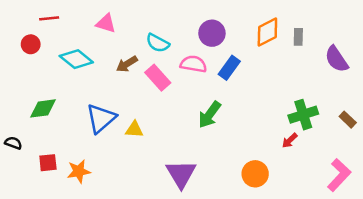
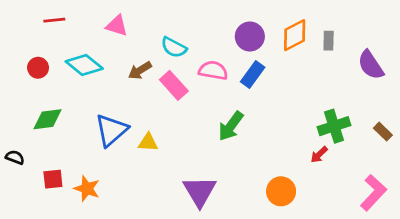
purple circle: (212, 33) -> (250, 37), moved
red circle: (31, 44) -> (38, 68), moved
orange star: (79, 171) -> (87, 189), turned 30

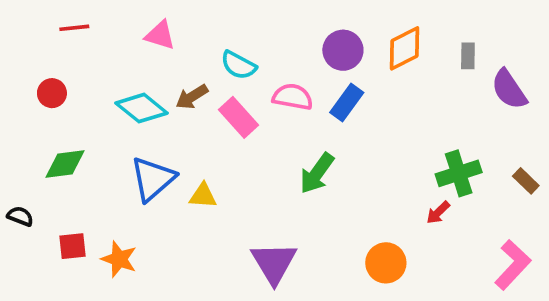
gray rectangle: (329, 41) -> (468, 56), moved
cyan diamond: (84, 65) -> (141, 108), moved

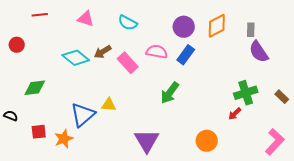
cyan semicircle: (238, 65) -> (128, 23), moved
purple semicircle: (509, 89) -> (259, 52), moved
red circle: (52, 93) -> (17, 45), moved
blue triangle: (153, 179) -> (83, 115), moved
orange star: (119, 259) -> (64, 139), turned 30

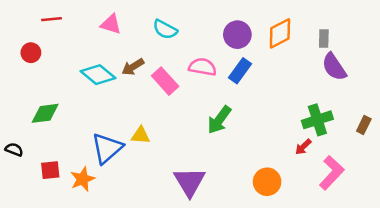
red circle: (17, 45) -> (31, 53), moved
brown rectangle: (282, 97) -> (364, 125), turned 72
pink L-shape: (275, 142) -> (332, 173), moved

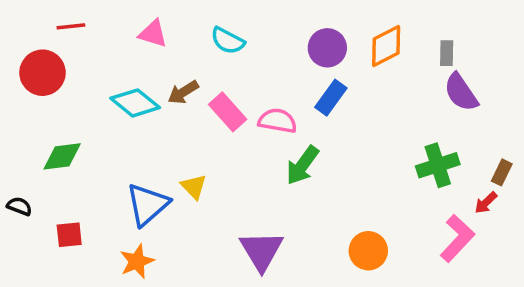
red circle: (31, 53) -> (42, 73), size x1.6
pink semicircle: (203, 67) -> (277, 121), moved
yellow triangle: (141, 135) -> (194, 187), turned 42
red arrow: (303, 147) -> (486, 203), moved
orange star: (83, 179) -> (137, 261), moved

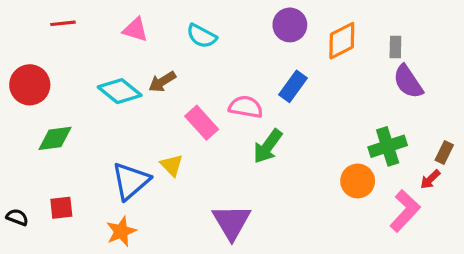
purple circle: (327, 48) -> (290, 25), moved
red circle: (42, 73) -> (30, 85), moved
pink rectangle: (228, 112) -> (202, 123), moved
black semicircle: (19, 206) -> (17, 217), moved
orange circle: (368, 251) -> (358, 181), moved

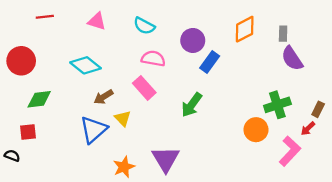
purple circle: (290, 25) -> (193, 40), moved
brown arrow: (162, 82) -> (104, 97), moved
pink semicircle: (246, 107) -> (153, 59), moved
red square: (61, 208) -> (28, 132), moved
orange star: (121, 231) -> (124, 167), moved

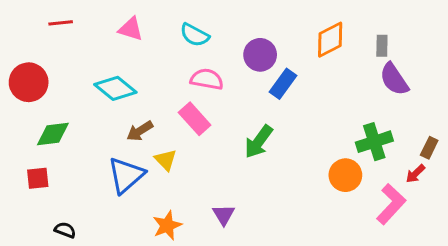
black semicircle: (12, 156) -> (65, 230), moved
purple triangle: (166, 159) -> (224, 215), size x0.6

